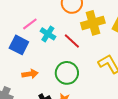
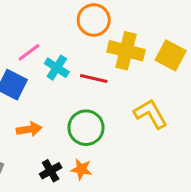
yellow cross: (93, 23) -> (126, 51), turned 30
red line: (72, 41) -> (94, 78), turned -30

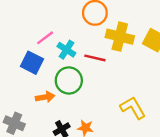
yellow L-shape: (151, 114) -> (133, 108), moved
green circle: (86, 128) -> (69, 80), moved

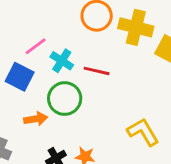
yellow cross: (120, 37) -> (136, 27), moved

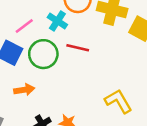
cyan cross: (62, 61) -> (57, 21), moved
green circle: (65, 99) -> (43, 54), moved

